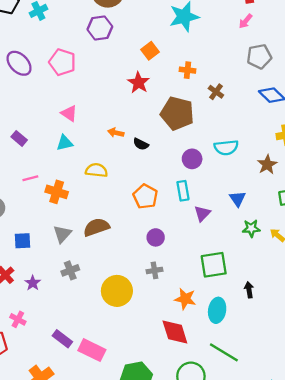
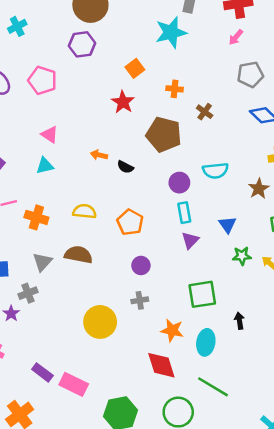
yellow semicircle: (96, 170) -> (84, 211), moved
cyan rectangle: (183, 191) -> (184, 213), moved
brown semicircle: (96, 227) -> (78, 255), turned 30
gray cross: (70, 270) -> (28, 293), moved

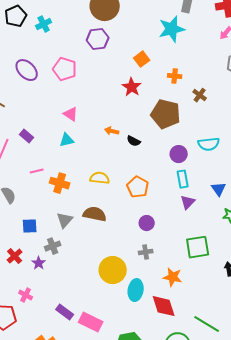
cyan ellipse: (206, 342) -> (136, 290), moved

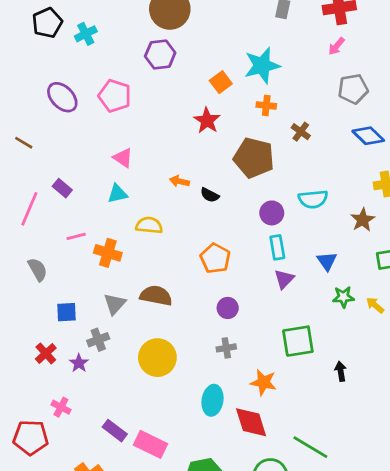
cyan star: (172, 29) -> (262, 66), moved
yellow semicircle: (100, 178) -> (149, 225), moved
yellow circle: (113, 270) -> (157, 358), moved

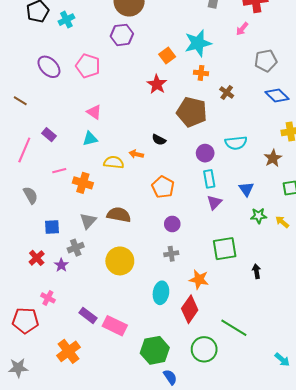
pink arrow: (337, 46) -> (242, 29), moved
orange arrow: (179, 181) -> (136, 154), moved
red diamond: (251, 422) -> (190, 309), turned 52

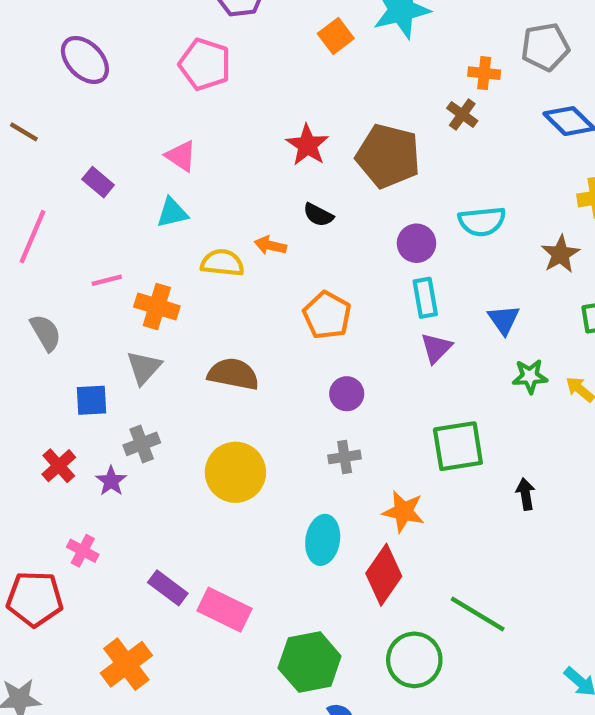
pink pentagon: (88, 66) -> (205, 64), moved
orange cross: (201, 73) -> (484, 73), moved
red star: (157, 84) -> (307, 145), moved
purple rectangle: (49, 135) -> (98, 182), moved
gray triangle: (88, 221) -> (144, 368), moved

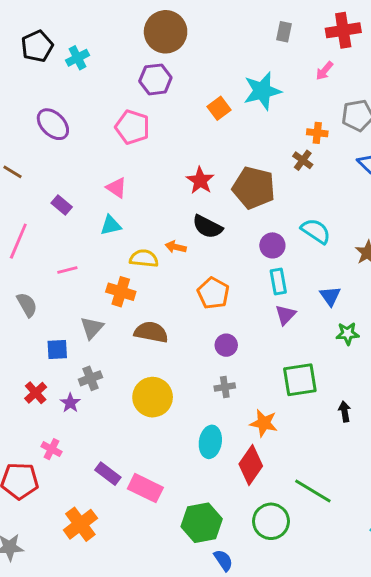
black semicircle: (318, 215) -> (207, 227), size x1.5
cyan semicircle: (482, 221) -> (316, 231), turned -140
orange cross: (157, 306) -> (121, 292), moved

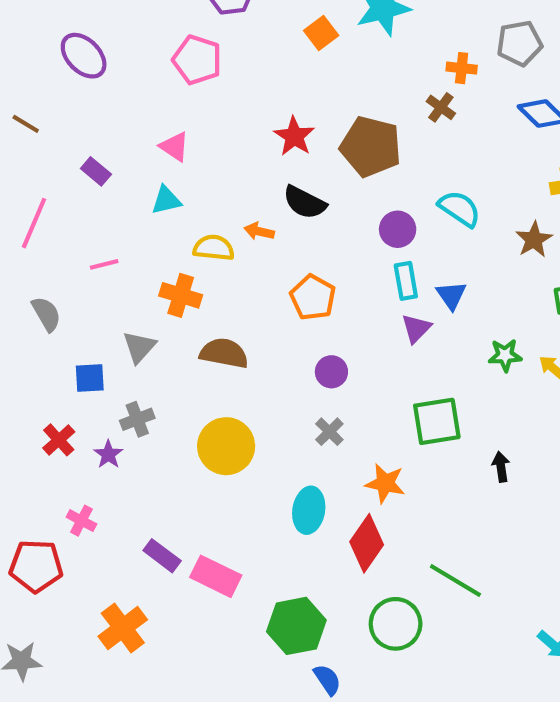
blue triangle: (330, 296) -> (451, 295), moved
gray cross: (225, 387) -> (329, 432), turned -36

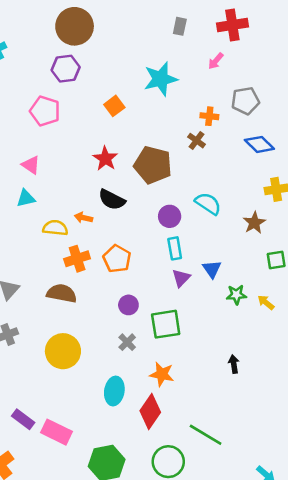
orange square: (321, 33) -> (114, 106), moved
orange cross: (181, 295) -> (77, 259), moved, turned -35
blue triangle: (451, 295) -> (212, 269), moved
green square: (437, 421) -> (166, 324), moved

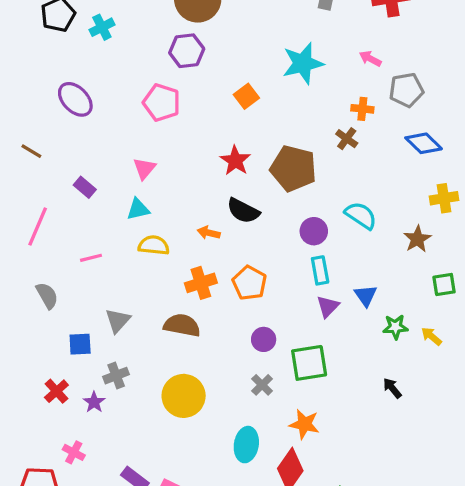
pink arrow: (216, 61) -> (370, 59), moved, turned 78
pink triangle: (31, 165) -> (144, 168), turned 36
yellow semicircle: (55, 228) -> (154, 245), moved
black arrow: (234, 364) -> (392, 388), moved, turned -30

